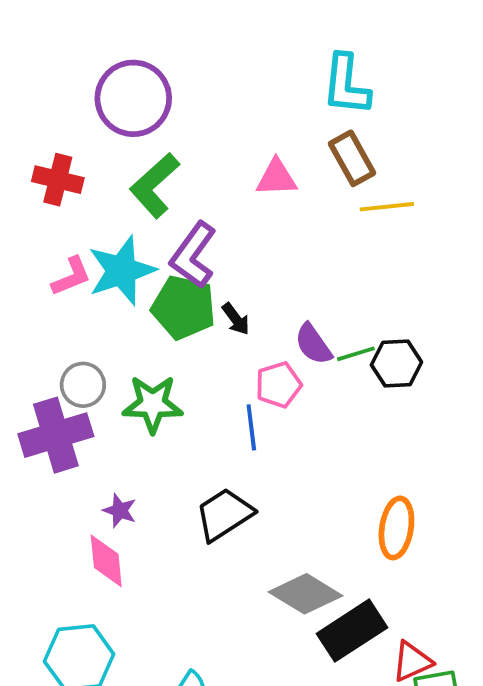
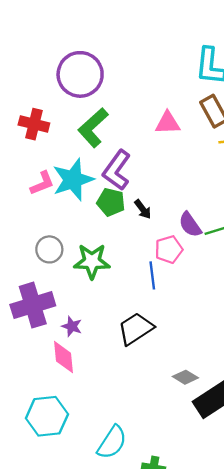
green pentagon: (184, 307) -> (111, 202), size x0.7
purple cross: (56, 435) -> (33, 305), moved
gray diamond: (306, 594) -> (185, 377), size x0.6

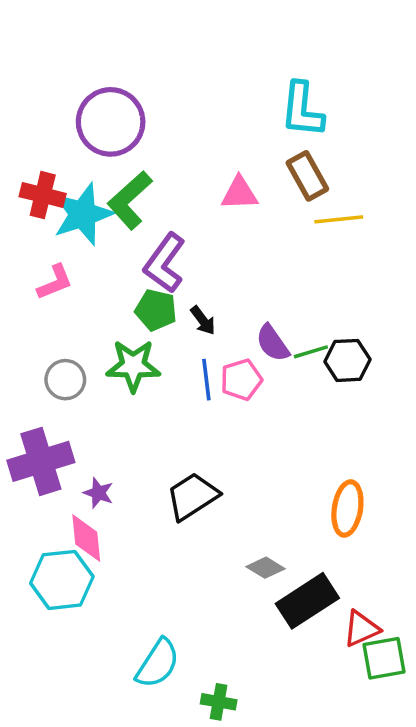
cyan star: (73, 180) -> (83, 214), moved
green star: (92, 261) -> (133, 366), moved
blue line: (152, 275) -> (206, 380), moved
cyan hexagon: (47, 416) -> (62, 580), moved

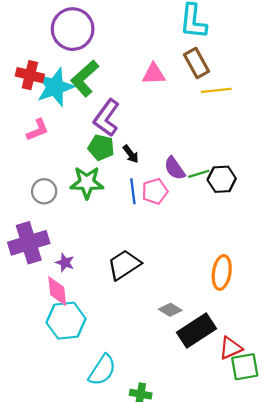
cyan hexagon: (62, 580) -> (66, 321), moved

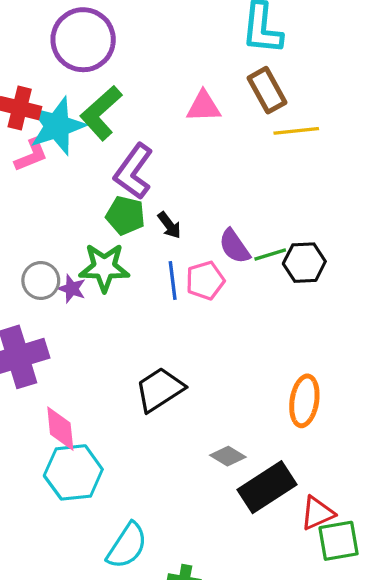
pink L-shape: (38, 130) -> (31, 155), moved
purple star: (65, 263) -> (72, 289), moved

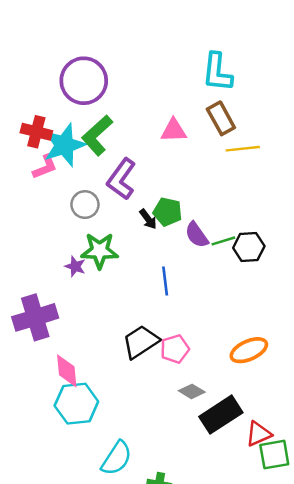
green pentagon: (125, 215) -> (168, 212), moved
gray circle: (41, 280) -> (85, 205), moved
blue line: (173, 280) -> (165, 281), moved
pink pentagon: (205, 280) -> (175, 349), moved
orange ellipse: (304, 401) -> (249, 350), turned 57

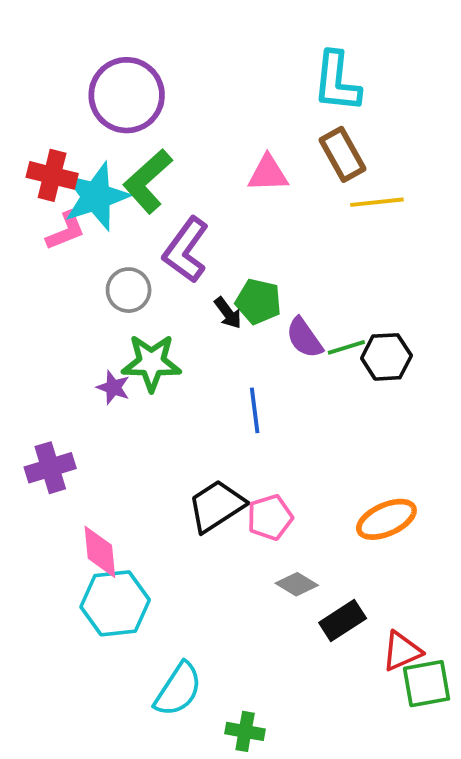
purple cross: (35, 317) -> (50, 468), size x0.7
black rectangle: (221, 415) -> (343, 621), size x0.7

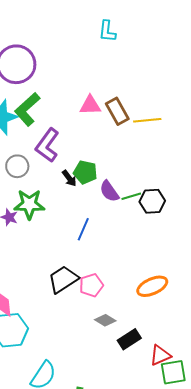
cyan L-shape: (337, 82) -> (107, 31), moved, size x0.7
brown rectangle: (343, 154) -> (117, 111), moved
blue line: (255, 410) -> (83, 229), turned 30

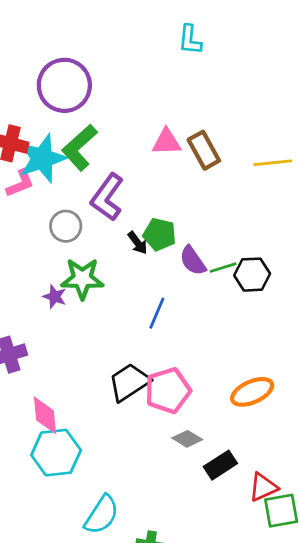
yellow line: (147, 120) -> (273, 163), moved
pink pentagon: (91, 285) -> (168, 390), size x1.4

